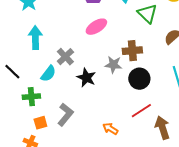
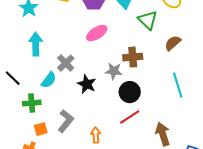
black circle: (139, 79) -> (130, 92), moved
red line: (141, 111) -> (130, 117), moved
orange arrow: (110, 129) -> (96, 135), moved, turned 56

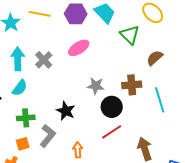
brown cross: (133, 57) -> (132, 85), moved
gray cross: (66, 63) -> (44, 60), moved
cyan semicircle: (49, 80) -> (20, 88), moved
black star: (87, 84) -> (66, 111), moved
green cross: (32, 103) -> (26, 118), moved

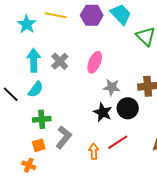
pink ellipse: (79, 48) -> (95, 62), moved, turned -35
black star: (66, 111) -> (103, 112), moved
red line: (112, 132) -> (118, 142), moved

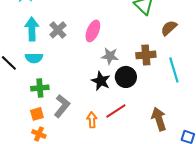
cyan semicircle: (36, 89) -> (34, 58), turned 54
orange cross: (29, 165) -> (39, 134), moved

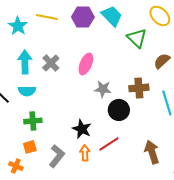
black star: (101, 81) -> (82, 129), moved
gray L-shape: (62, 106) -> (57, 156), moved
orange cross: (39, 134) -> (16, 166), moved

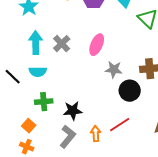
black star: (82, 129) -> (73, 111), moved, turned -30
orange square: (30, 147) -> (29, 126), moved, turned -32

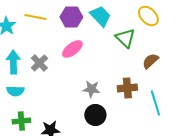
pink ellipse: (97, 45) -> (72, 49), moved, turned 30
black circle: (130, 91) -> (95, 115), moved

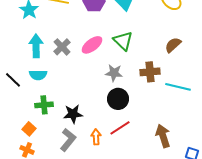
green triangle: (125, 38) -> (123, 41), moved
pink ellipse: (72, 49) -> (92, 45), moved
cyan line: (155, 103) -> (178, 87), turned -60

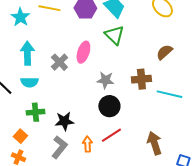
green triangle: (123, 41) -> (114, 35), moved
pink ellipse: (92, 45) -> (83, 52), turned -35
gray cross: (62, 47) -> (59, 62), moved

